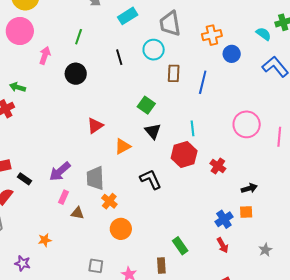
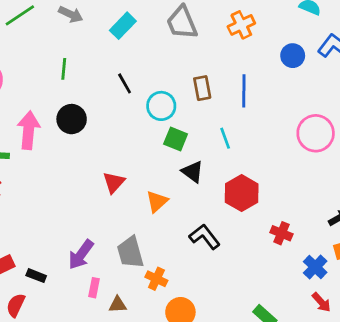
cyan circle: (154, 50) -> (161, 106), moved
blue circle: (232, 54) -> (293, 56), moved
pink arrow: (45, 55) -> (29, 130), moved, size x1.5
cyan line: (193, 128) -> (225, 138), moved
red cross: (218, 166) -> (281, 233), moved

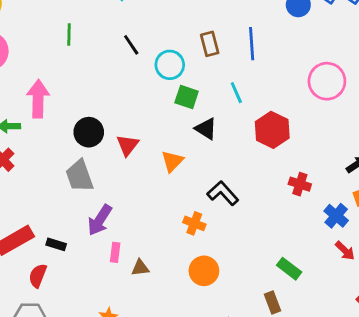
black circle: (72, 119) -> (89, 132), moved
red hexagon: (242, 193) -> (272, 130), moved
gray trapezoid: (130, 252) -> (79, 176), moved
orange cross: (156, 279) -> (194, 223), moved

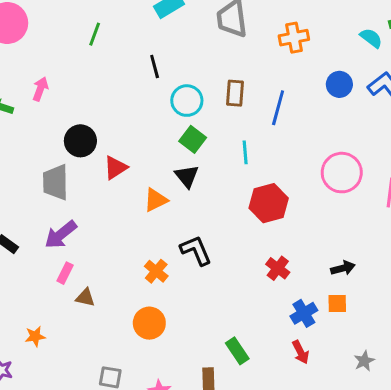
pink arrow: (38, 99) -> (40, 89), size x0.6
black triangle: (206, 129) -> (187, 176), moved

